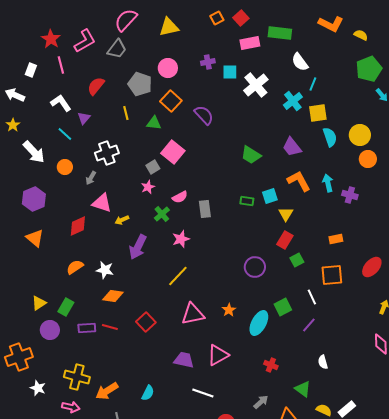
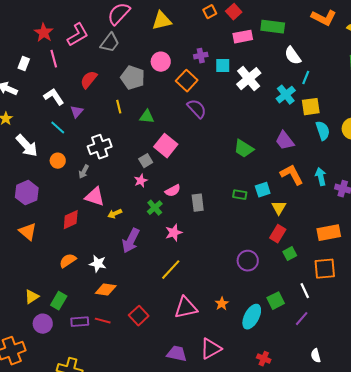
orange square: (171, 101) -> (187, 81), moved
orange rectangle: (336, 239) -> (329, 233), size x1.6

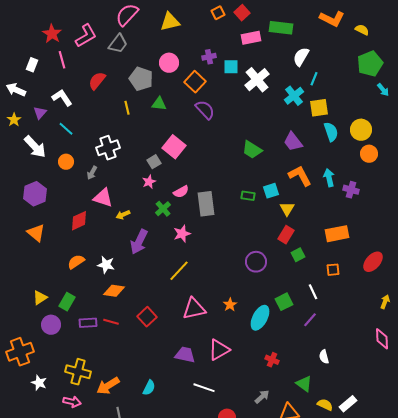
white semicircle: (293, 56) -> (301, 57), turned 66
purple triangle: (77, 112) -> (40, 113), moved
green triangle: (147, 117) -> (159, 104), moved
gray rectangle: (198, 203) -> (206, 204), size x1.4
orange square: (325, 269) -> (333, 270), size x0.6

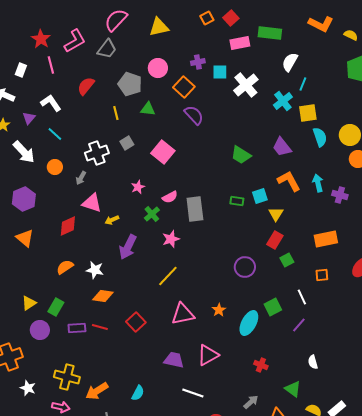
gray square: (154, 162) -> (127, 143), moved

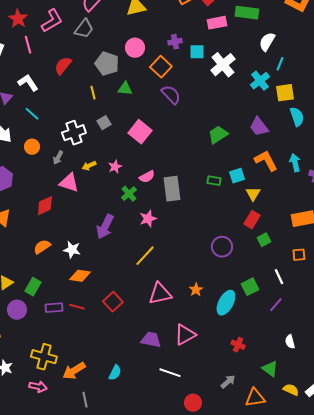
green trapezoid: (241, 155) -> (218, 135), turned 115
yellow arrow: (112, 220) -> (89, 166), moved

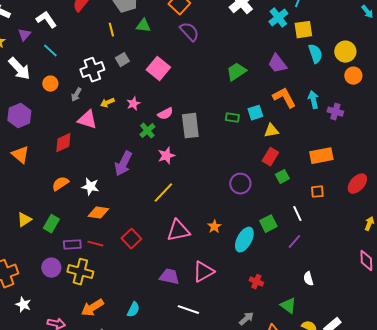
yellow triangle: (253, 194) -> (271, 131), turned 49
purple circle: (17, 310) -> (51, 268), moved
yellow cross: (44, 357) -> (80, 272), moved

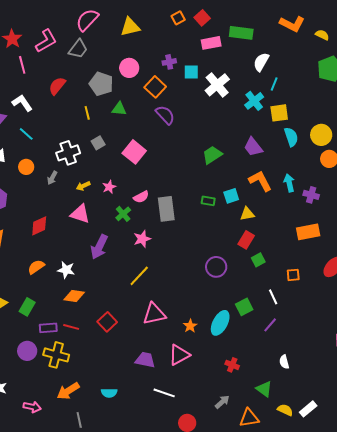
pink triangle: (87, 120) -> (80, 214), moved
orange rectangle: (321, 156) -> (308, 232), moved
orange star: (214, 227) -> (190, 326), moved
cyan semicircle: (133, 310) -> (109, 393), turned 63

